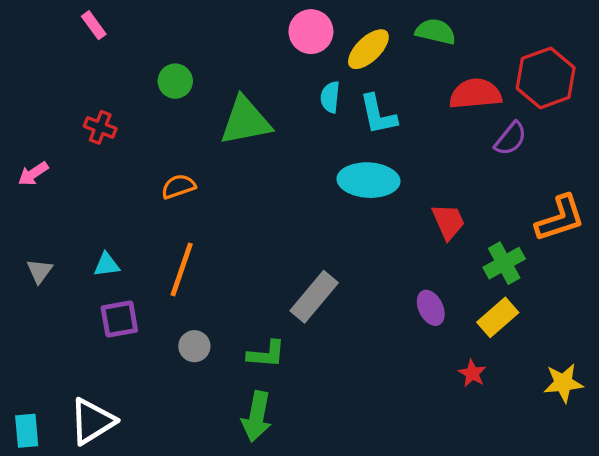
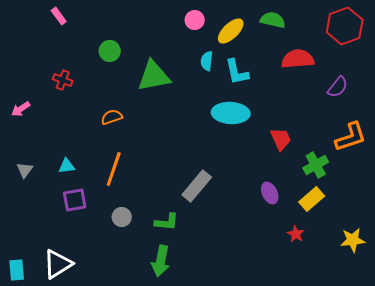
pink circle: (311, 32) -> (195, 20), size x0.7
red hexagon: (546, 78) -> (345, 26), moved
purple semicircle: (511, 139) -> (338, 87), moved

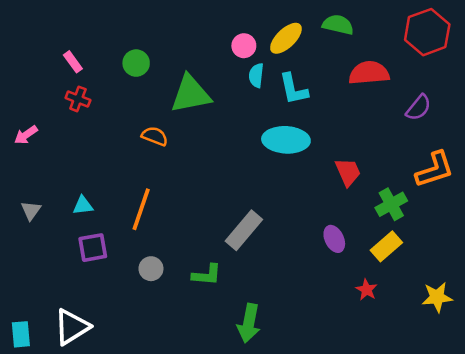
pink rectangle: (59, 16) -> (73, 62), moved
pink circle: (195, 20) -> (244, 46), moved
orange semicircle: (112, 117) -> (155, 136), moved, turned 40
green arrow: (161, 261) -> (249, 323), moved

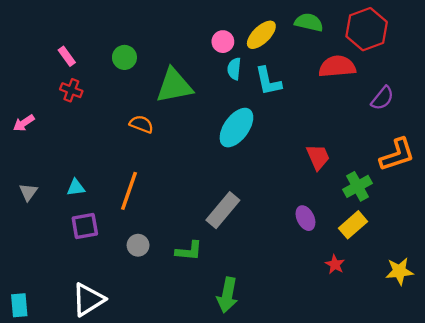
red hexagon: (427, 32) -> (367, 29), moved
cyan ellipse: (286, 140) -> (236, 128), moved, turned -57
white triangle: (72, 327) -> (88, 300), moved

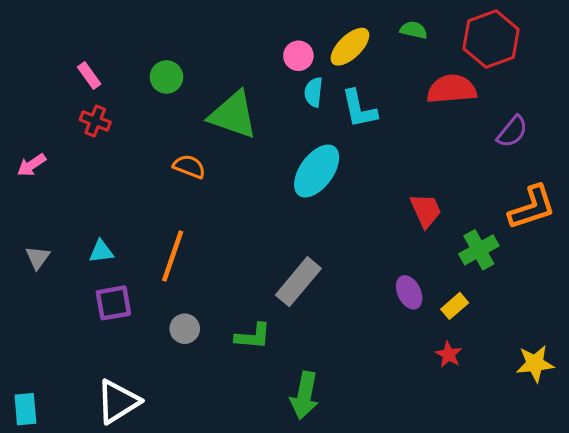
green semicircle: (309, 22) -> (414, 30), size x0.7
green triangle: (174, 86) -> (233, 115), turned 30
yellow rectangle: (353, 225) -> (455, 306), moved, size x0.7

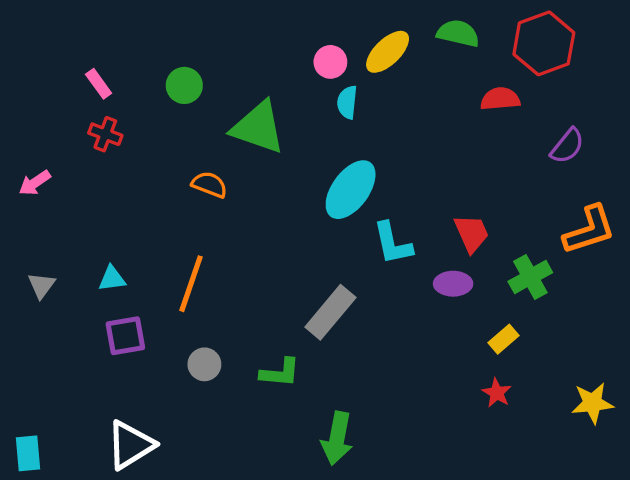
green semicircle: (414, 30) -> (458, 33), size x1.4
red semicircle: (452, 89) -> (500, 99), size x0.7
cyan L-shape: (359, 109) -> (393, 243), moved
purple ellipse: (409, 292) -> (453, 284), moved, turned -64

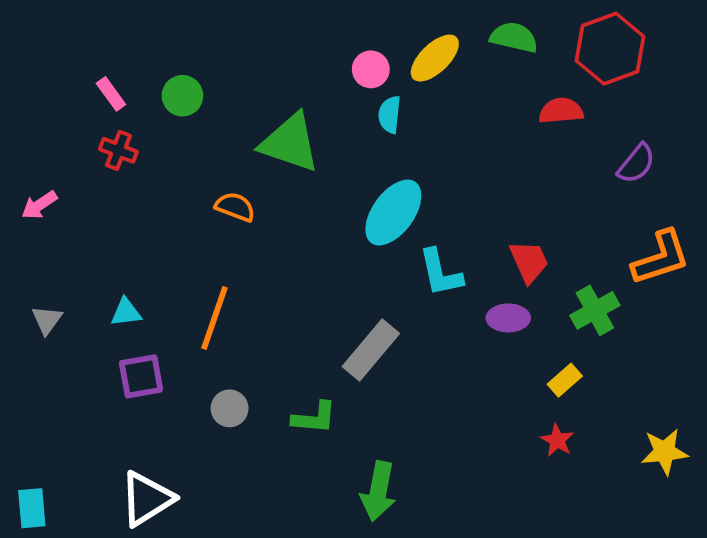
green circle: (184, 85) -> (182, 96), moved

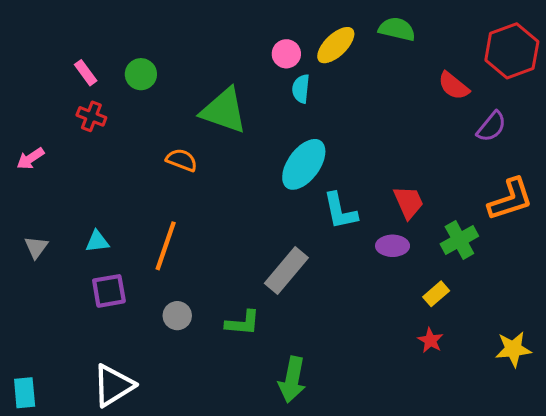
red hexagon: (610, 49) -> (512, 51), moved
red semicircle: (561, 111) -> (454, 86), moved, turned -136

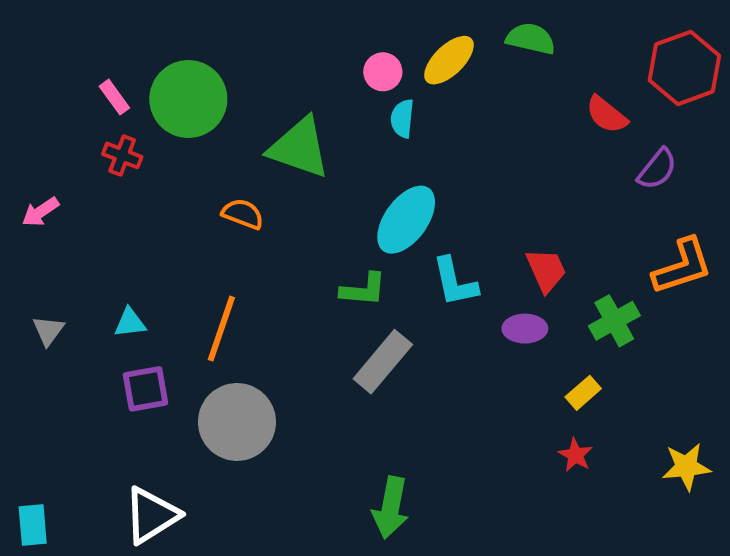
green circle: (141, 74) -> (188, 99), size x1.8
gray circle: (177, 316) -> (237, 422), size x2.0
green L-shape: (243, 323) -> (363, 290), moved

